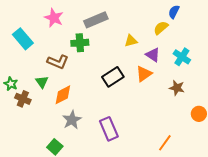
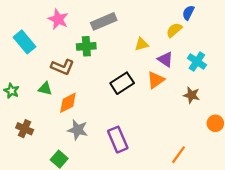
green triangle: (42, 82) -> (45, 89), turned -40
brown cross: (23, 99) -> (25, 129), moved
gray star: (72, 120) -> (78, 130), turned -30

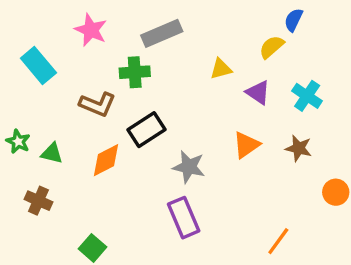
orange triangle: (156, 80) -> (246, 145), moved
black rectangle: (122, 83) -> (147, 130), moved
green triangle: (45, 89) -> (52, 153), moved
gray star: (78, 130) -> (189, 167), moved

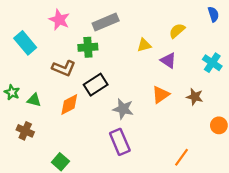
blue semicircle: (294, 20) -> (213, 14), moved, turned 136
cyan cross: (307, 96) -> (212, 63), moved

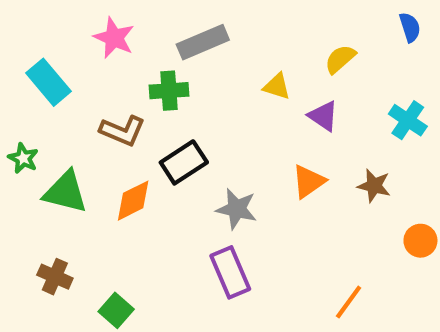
yellow triangle: (144, 45) -> (277, 86), turned 32
green star: (12, 92) -> (23, 158), moved
green triangle: (34, 100) -> (65, 192), size x1.6
brown cross: (25, 131) -> (55, 277), moved

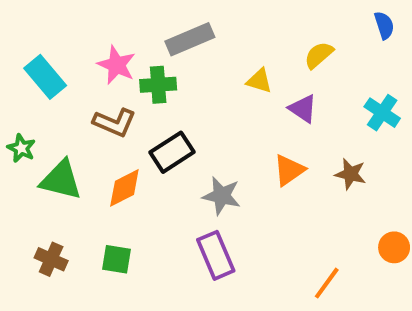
pink star: (114, 38) -> (116, 65), moved
orange circle: (420, 241) -> (394, 247), moved
green square: (116, 310) -> (116, 259), moved, turned -32

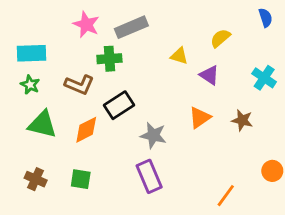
pink star: (116, 65) -> (86, 24), moved
cyan rectangle: (45, 77) -> (31, 53), turned -52
green star: (21, 148) -> (30, 85), moved

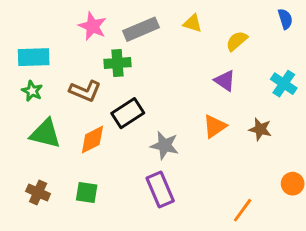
yellow triangle: (179, 56) -> (193, 23), moved

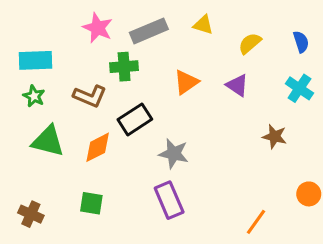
blue semicircle: (285, 19) -> (301, 42), moved
orange triangle: (215, 126) -> (186, 82), moved
brown cross: (38, 193) -> (31, 214), moved

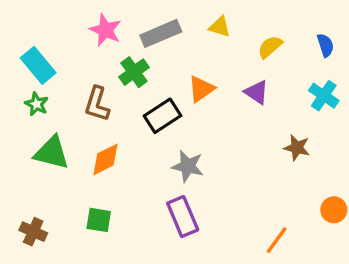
cyan rectangle: (36, 60) -> (38, 65), turned 52
green cross: (124, 67) -> (134, 72), turned -32
brown L-shape: (90, 96) -> (97, 104), turned 84
black rectangle: (135, 119) -> (163, 116), moved

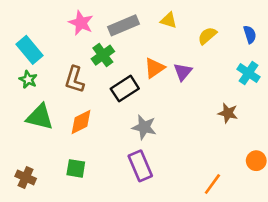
purple triangle: (257, 92) -> (183, 72), moved, turned 36

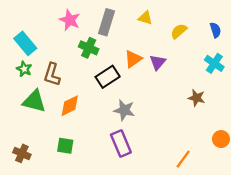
gray rectangle: (124, 25) -> (106, 22), turned -50
green cross: (103, 55) -> (89, 48), turned -30
brown L-shape: (75, 80) -> (52, 75), moved

